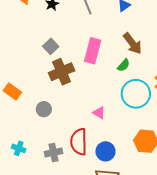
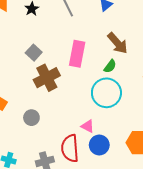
cyan circle: (136, 94) -> (106, 93), moved
pink triangle: (99, 113) -> (88, 126), moved
blue circle: (105, 151) -> (99, 145), moved

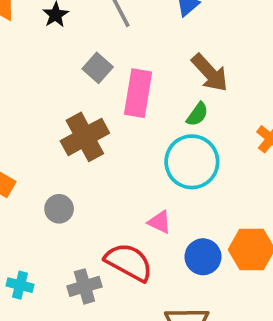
gray square: (34, 53) -> (98, 68), moved
blue circle: (99, 145) -> (203, 257), moved
red semicircle: (70, 148) -> (129, 262), turned 124

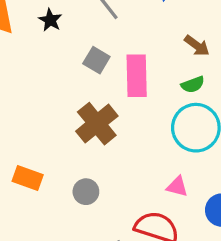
brown arrow: (210, 73) -> (197, 46), size x0.7
green semicircle: (197, 114) -> (193, 85), turned 45

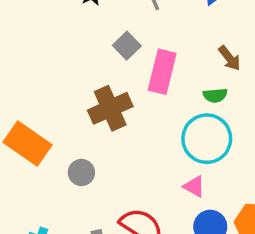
orange rectangle: (28, 178) -> (28, 144), size x1.5
pink triangle: (177, 187) -> (194, 187), moved

